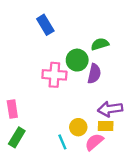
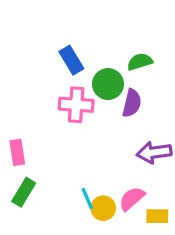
blue rectangle: (45, 25) -> (71, 60), moved
yellow rectangle: (106, 126) -> (157, 216), moved
yellow circle: (78, 127) -> (103, 208), moved

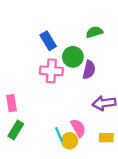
green semicircle: (140, 62) -> (94, 32), moved
pink semicircle: (132, 199) -> (78, 128), moved, turned 102
yellow rectangle: (157, 216) -> (106, 138), moved

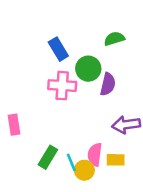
pink semicircle: (78, 128) -> (95, 155), turned -144
green rectangle: (16, 130) -> (48, 157), moved
yellow rectangle: (106, 138) -> (116, 160), moved

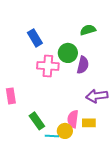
blue rectangle: (58, 49) -> (35, 38), moved
green rectangle: (48, 157) -> (37, 121), turned -66
cyan line: (71, 162) -> (52, 136), moved, turned -64

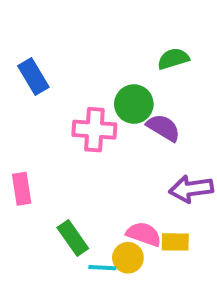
blue rectangle: (35, 38) -> (33, 76), moved
purple semicircle: (83, 65) -> (163, 128), turned -72
pink semicircle: (73, 119) -> (144, 234), turned 102

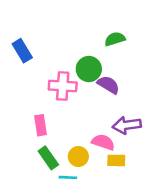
pink rectangle: (22, 189) -> (40, 125), moved
pink semicircle: (144, 234) -> (103, 142), moved
yellow circle: (128, 258) -> (78, 157), moved

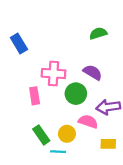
green circle: (89, 69) -> (76, 94), moved
pink rectangle: (40, 125) -> (35, 96), moved
yellow rectangle: (116, 160) -> (108, 144), moved

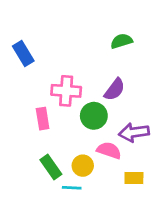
purple semicircle: (93, 72) -> (115, 89), turned 96

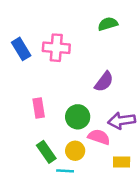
green semicircle: (121, 41) -> (108, 24), moved
pink cross: (66, 91) -> (56, 48), moved
green circle: (94, 116) -> (78, 117), moved

